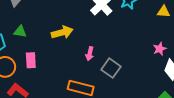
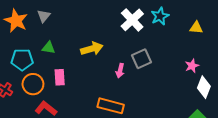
gray square: (111, 68) -> (141, 59), moved, turned 30

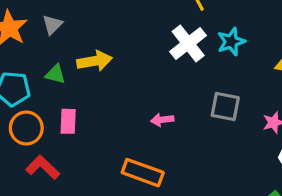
yellow arrow: (92, 49) -> (95, 61), moved
gray square: (141, 59) -> (225, 107), moved, turned 30
pink arrow: (120, 71) -> (162, 120), turned 64

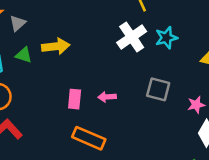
gray triangle: (52, 25) -> (18, 23), moved
pink rectangle: (68, 121) -> (75, 99), moved

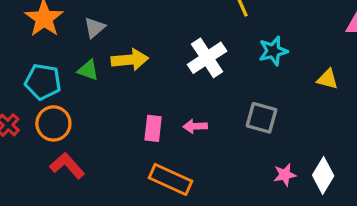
gray triangle: (18, 23) -> (95, 28), moved
white cross: (132, 37) -> (207, 58), moved
pink star: (196, 105) -> (285, 175), moved

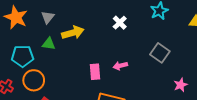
white cross: (207, 58) -> (120, 23), size x0.6
gray square: (262, 118) -> (160, 53), turned 30

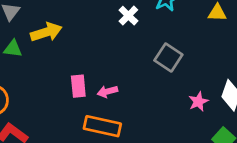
white cross: (120, 23) -> (128, 16), moved
pink arrow: (120, 66) -> (107, 91), moved

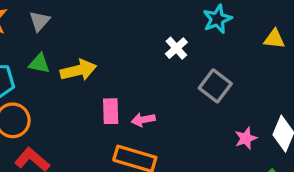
white cross: (128, 16) -> (176, 48), moved
yellow arrow: (46, 32) -> (78, 70), moved

